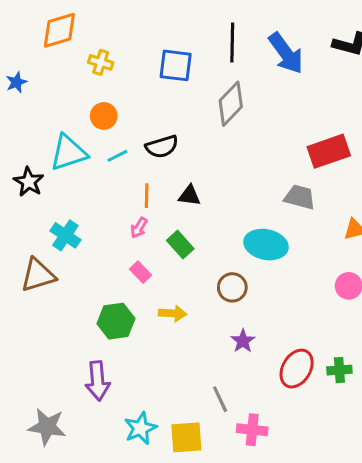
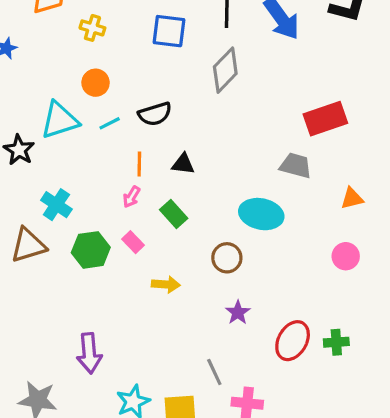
green hexagon: (116, 321) -> (91, 250), moved

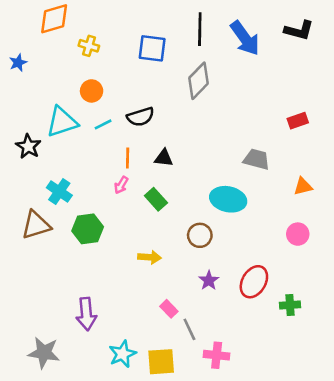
red rectangle: (325, 119) -> (298, 121), moved, size x0.6
pink rectangle: (133, 242) -> (169, 309), moved
red ellipse: (293, 341) -> (254, 282), moved

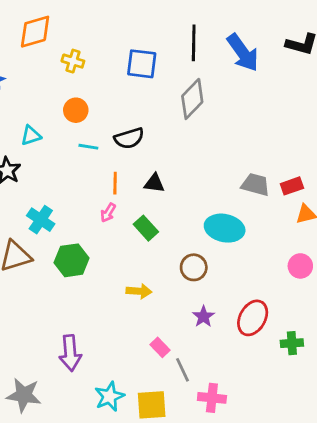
red rectangle: (298, 121) -> (292, 186), moved
cyan triangle: (62, 122) -> (31, 135), moved, size x0.6
cyan line: (103, 124) -> (88, 147), turned 36

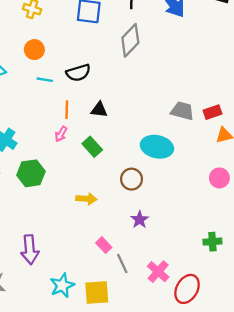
red ellipse: (253, 318) -> (187, 289), moved
pink cross: (212, 398) -> (158, 272), moved, turned 35

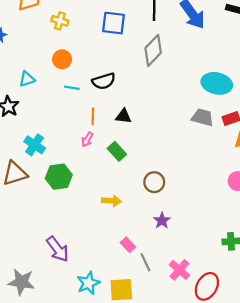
cyan ellipse: (157, 147) -> (217, 83), moved
purple arrow: (30, 250) -> (58, 249), turned -32

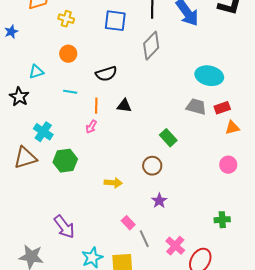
cyan line: (72, 88) -> (70, 92), moved
green rectangle: (117, 151) -> (168, 138), moved

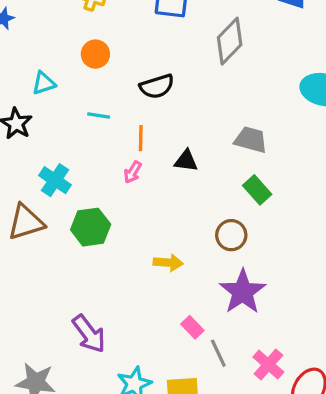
black triangle: (124, 106) -> (186, 161), moved
gray trapezoid: (196, 107) -> (251, 140), moved
purple star: (159, 201) -> (243, 292), size x1.8

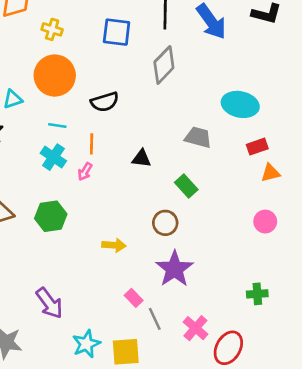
orange circle: (95, 54) -> (55, 76), size x1.8
gray trapezoid: (251, 140) -> (198, 137), moved
black triangle: (186, 161) -> (142, 158), moved
cyan cross: (55, 180) -> (53, 157), moved

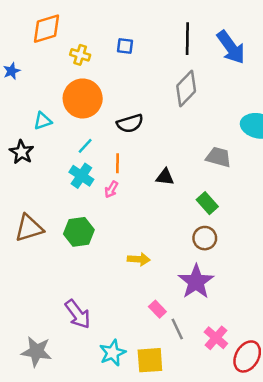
blue square: (117, 32) -> (125, 46), moved, size x0.6
cyan line: (57, 125) -> (85, 146), turned -56
brown circle: (165, 223) -> (205, 238), moved

